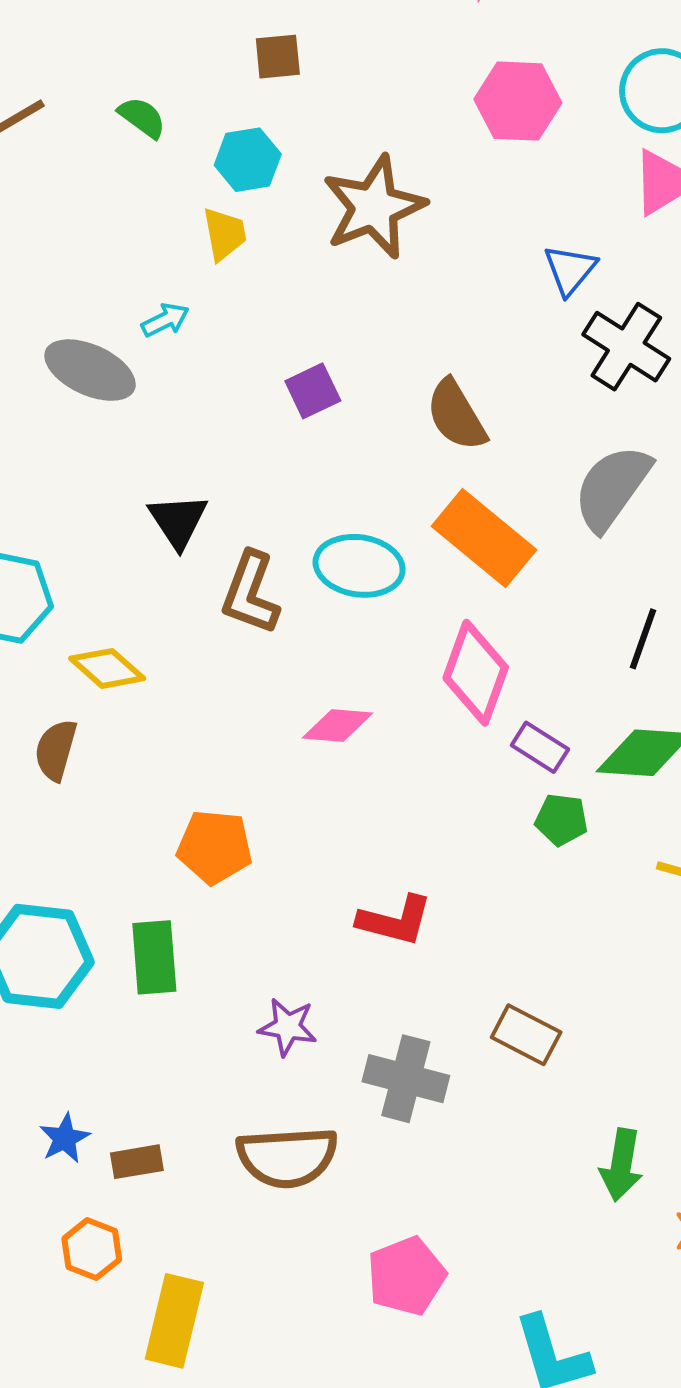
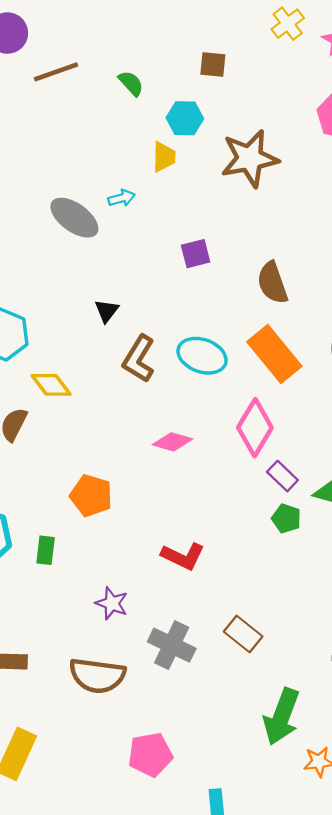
black triangle: (178, 521) -> (107, 311), size x0.7
green rectangle: (154, 957) -> (46, 550), size x0.7
green arrow: (621, 1165) -> (282, 717), size x1.4

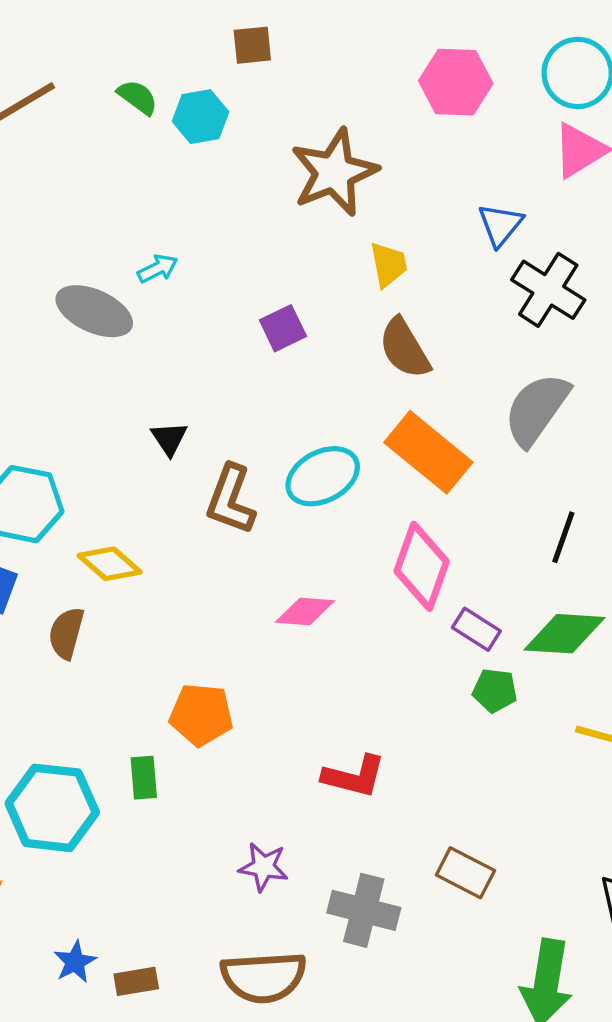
cyan hexagon: (185, 118) -> (201, 117), moved
yellow trapezoid: (164, 157) -> (389, 265), moved
cyan ellipse: (202, 356) -> (323, 476), turned -36
green rectangle: (46, 550) -> (144, 778), moved

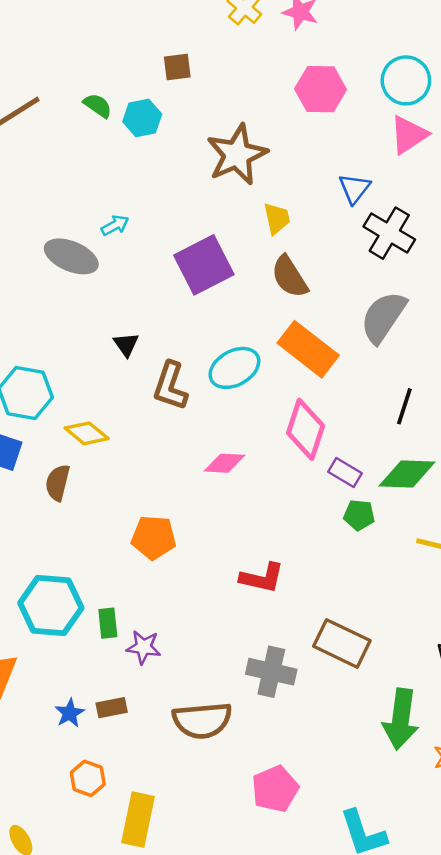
purple square: (283, 328) -> (204, 265), size x1.8
green rectangle: (144, 778) -> (108, 623), moved
purple star: (264, 867) -> (144, 647), moved
brown rectangle: (465, 873) -> (342, 643), size x1.4
brown rectangle: (136, 981) -> (112, 708), moved

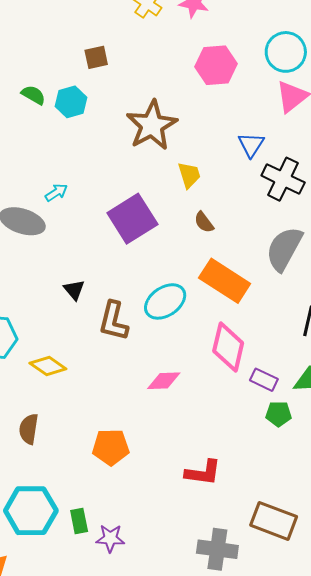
brown semicircle: (290, 277) -> (204, 222), size x0.6
brown semicircle: (58, 483) -> (29, 429), moved

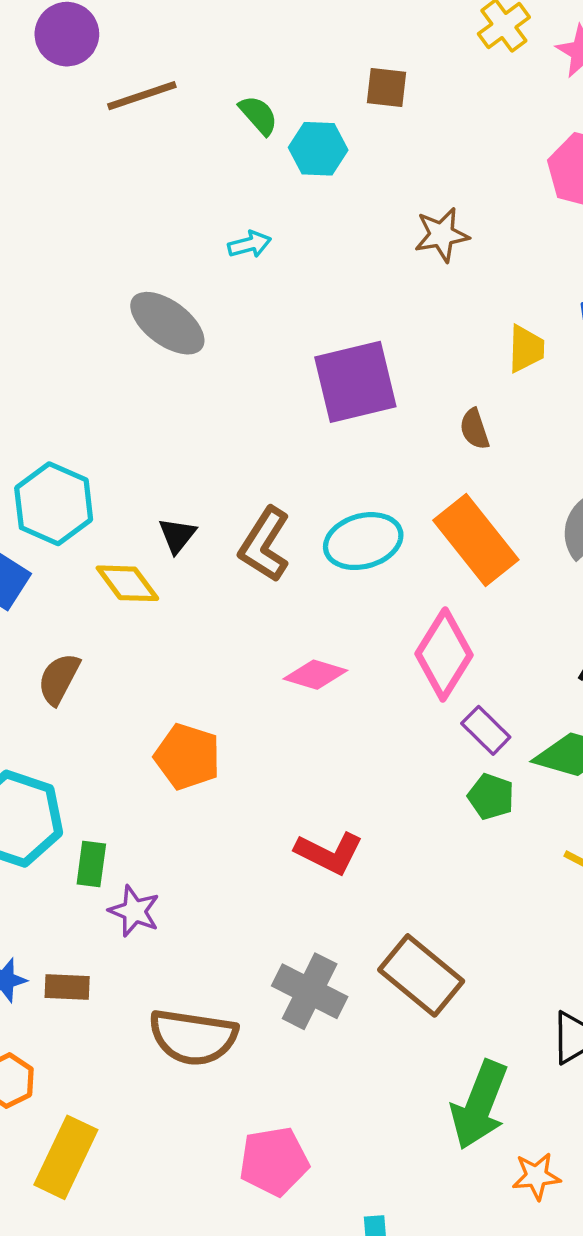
brown star: (152, 125) -> (442, 235), size x0.6
yellow trapezoid: (189, 175) -> (526, 349), moved
cyan arrow: (56, 192) -> (249, 244), moved
black triangle: (74, 290) -> (177, 535), moved

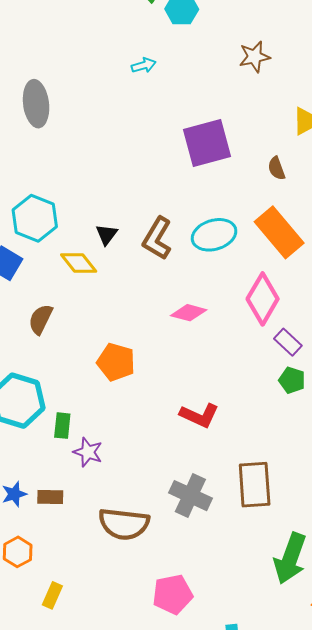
gray ellipse: (167, 323) -> (36, 104), moved, turned 48
brown rectangle: (421, 975) -> (255, 485), turned 48
yellow rectangle: (66, 1157) -> (52, 595), size x0.6

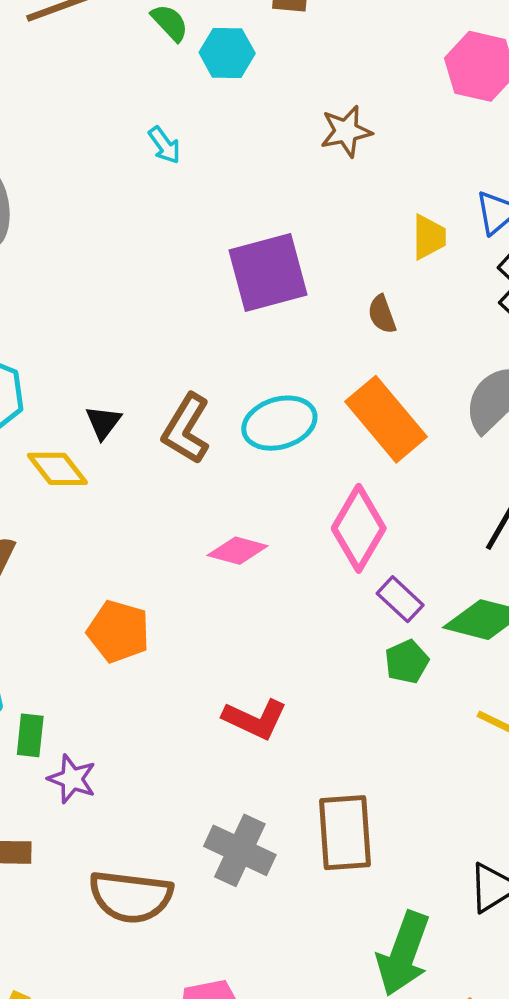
cyan arrow: (144, 65) -> (164, 145), turned 70
green pentagon: (292, 380) -> (407, 662), turned 30

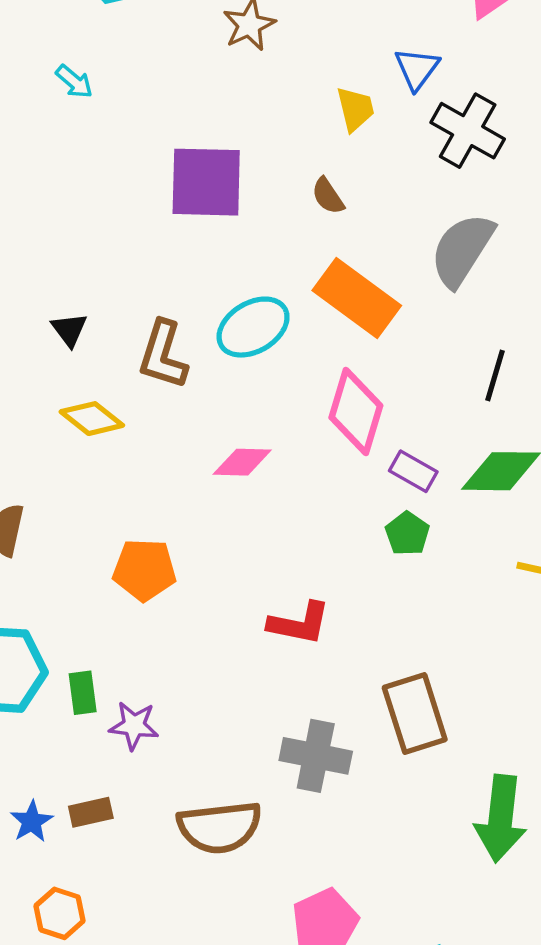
purple square: (268, 273) -> (206, 182), turned 30
black triangle: (103, 422) -> (69, 330), moved
yellow diamond: (57, 469) -> (92, 419), moved
green pentagon: (407, 662) -> (407, 534), moved

